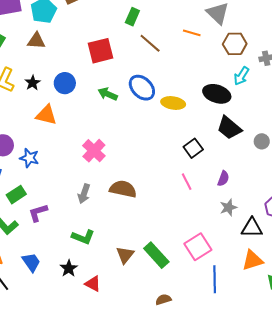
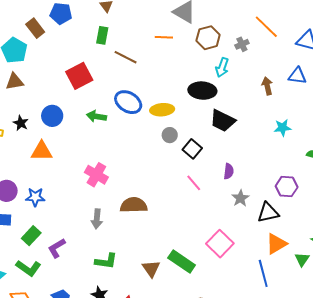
gray circle: (262, 141) -> (170, 135), moved
blue line: (215, 279) -> (263, 273), moved

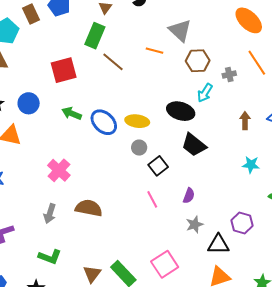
green rectangle: (102, 35) -> (95, 36), size x1.4
blue ellipse: (128, 102) -> (104, 122), moved

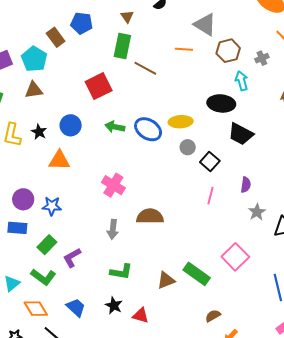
cyan arrow: (205, 93) -> (242, 81), turned 144
pink line: (152, 199) -> (210, 196), turned 54
brown triangle: (92, 274) -> (166, 280), turned 42

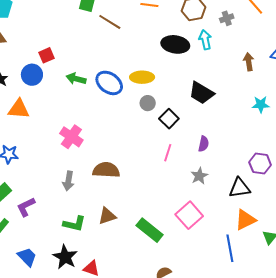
red square: (99, 86) -> (47, 55), moved, size x0.6
black ellipse: (221, 103) -> (175, 44), moved
gray star: (257, 212) -> (199, 176), moved
brown triangle: (166, 280) -> (107, 216), moved
black star: (114, 305) -> (65, 257), size x1.4

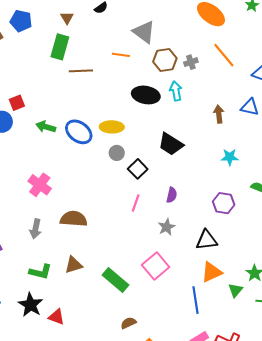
gray cross: (227, 18) -> (191, 62), moved
brown line: (110, 22) -> (81, 71), turned -35
purple hexagon: (260, 164) -> (224, 203), moved

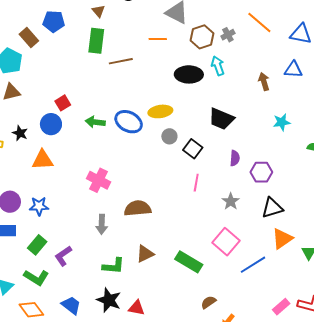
purple semicircle: (172, 195) -> (235, 158), moved
purple hexagon: (224, 203) -> (261, 172), moved
blue line: (195, 300) -> (253, 265), moved, turned 76

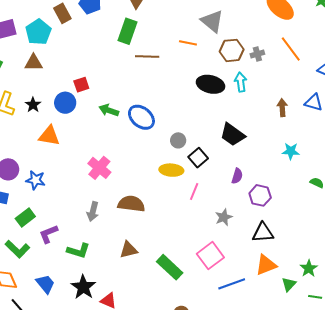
yellow ellipse: (160, 111) -> (171, 170), moved
green L-shape: (113, 266) -> (78, 251), moved

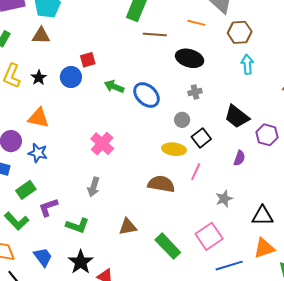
gray cross: (257, 54) -> (195, 92), moved
black ellipse: (211, 84) -> (190, 58), moved
orange triangle: (49, 136) -> (39, 118), moved
purple hexagon: (260, 195) -> (267, 135), moved
brown semicircle: (131, 204) -> (161, 184), moved

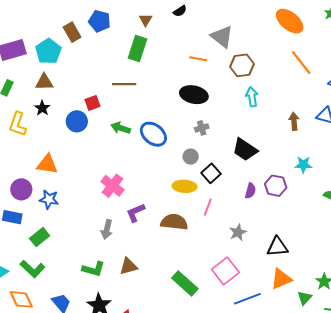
brown line: (155, 35) -> (124, 84), moved
black star: (39, 78) -> (42, 108), moved
purple hexagon: (267, 135) -> (276, 186), moved
purple L-shape: (48, 207) -> (136, 213), moved
brown triangle: (128, 227) -> (129, 266), moved

